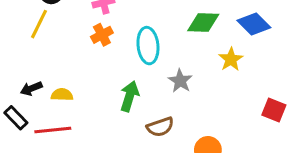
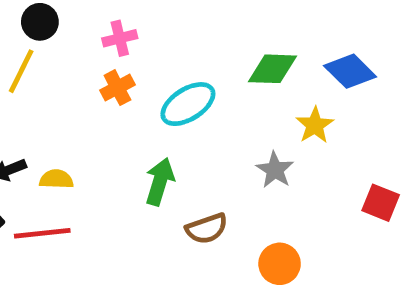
cyan ellipse: (148, 46) -> (188, 104), turned 64
gray star: (180, 81) -> (275, 170), moved

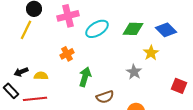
pink cross: (120, 38) -> (68, 16), size x1.5
orange cross: (117, 88) -> (67, 54), moved
cyan ellipse: (188, 104) -> (97, 29), moved

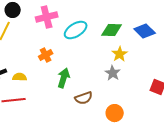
yellow star: (151, 53) -> (120, 54), moved

